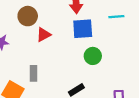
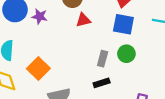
gray rectangle: (33, 73) -> (103, 59), moved

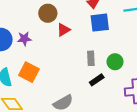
green circle: (126, 54) -> (115, 62), moved
orange square: (38, 69) -> (29, 72), moved

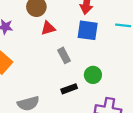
gray rectangle: (91, 58) -> (64, 55), moved, turned -40

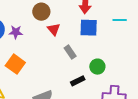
red triangle: (48, 28) -> (54, 29), turned -48

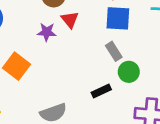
purple star: (16, 32) -> (47, 32), moved
gray rectangle: (70, 52) -> (114, 51), moved

